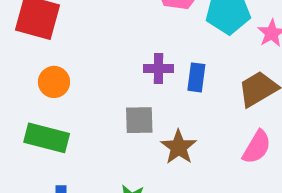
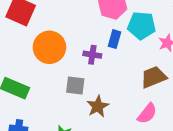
blue rectangle: (196, 77) -> (115, 39), moved
orange circle: (54, 82) -> (49, 47), moved, size x1.6

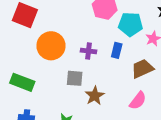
blue rectangle: (115, 39) -> (117, 50), moved

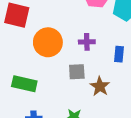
blue rectangle: (117, 50) -> (119, 54), moved

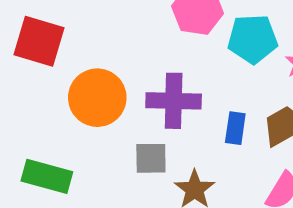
purple cross: (87, 42) -> (174, 101), size x1.6

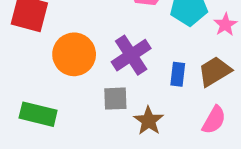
purple cross: (174, 101) -> (131, 55), turned -33

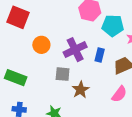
orange circle: (74, 54) -> (41, 45), size x0.7
blue rectangle: (178, 74) -> (100, 55), moved

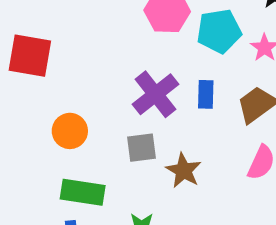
orange circle: (41, 45) -> (70, 131), moved
green rectangle: (16, 78) -> (83, 192), moved

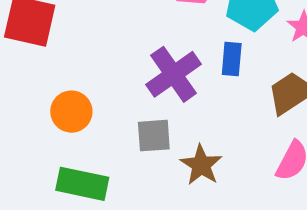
blue rectangle: (206, 94) -> (232, 59), moved

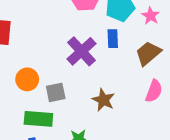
gray square: (154, 136) -> (56, 92), moved

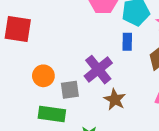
purple cross: (81, 51) -> (98, 70), moved

